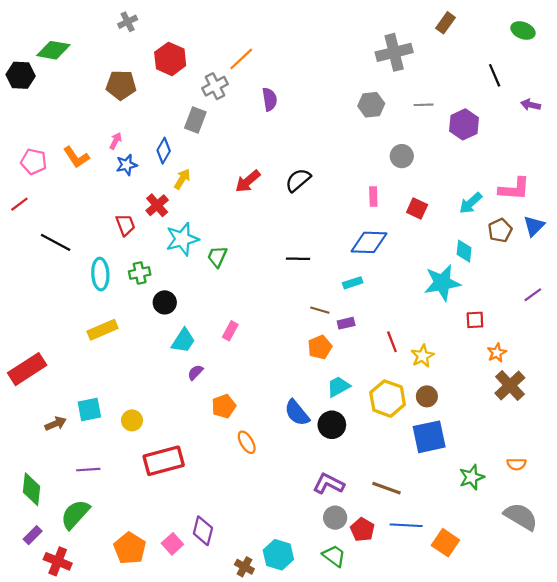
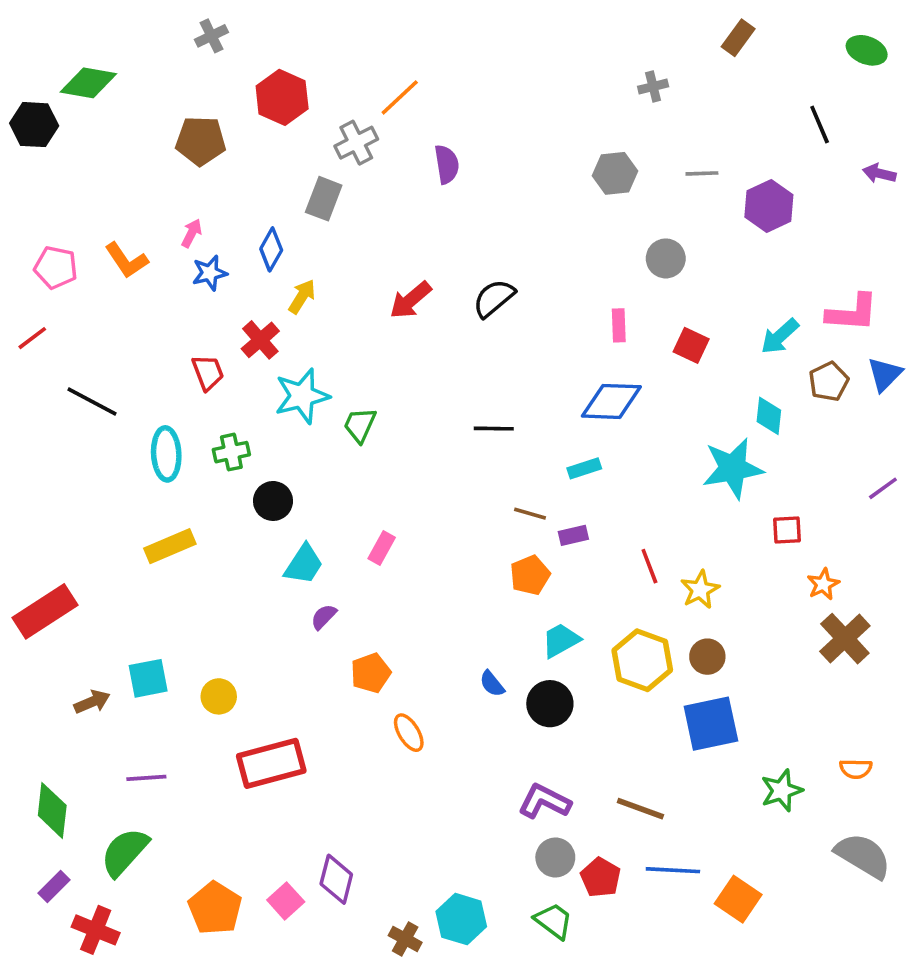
gray cross: (394, 52) -> (653, 87), size x0.5
blue semicircle: (297, 413) -> (492, 684), size x0.6

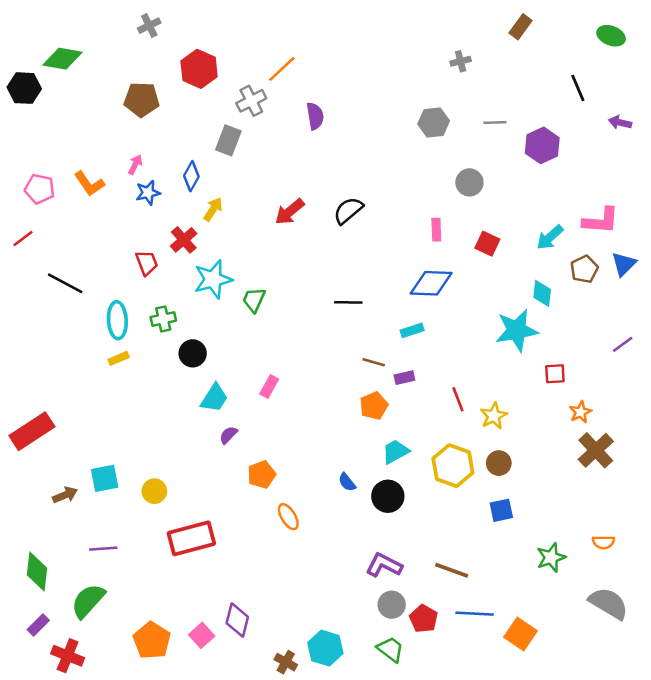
yellow rectangle: (170, 546) -> (119, 358), moved, size x0.6
blue square: (711, 724) -> (501, 510), size x0.6

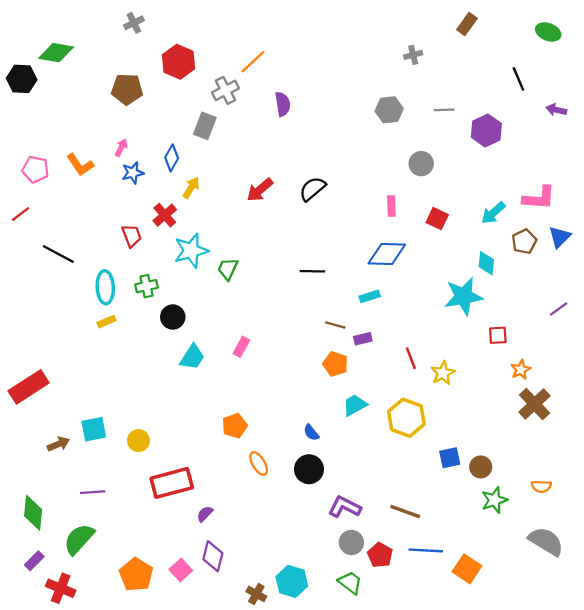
orange pentagon: (374, 406) -> (335, 364), turned -30
purple semicircle: (228, 435) -> (205, 514), moved
brown circle: (499, 463) -> (481, 467), moved
black circle: (388, 496) -> (309, 469), moved

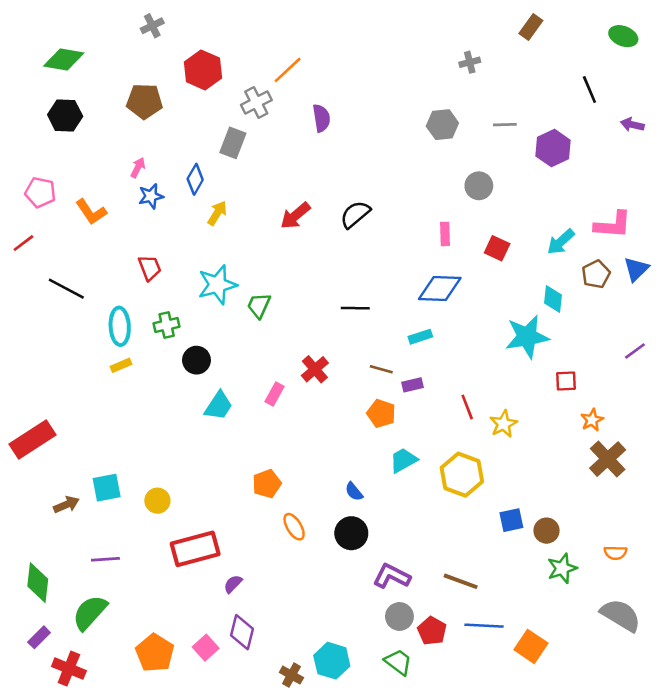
black hexagon: (22, 79) -> (65, 116), moved
orange L-shape: (80, 165) -> (91, 212), moved
red cross: (165, 215) -> (315, 369), moved

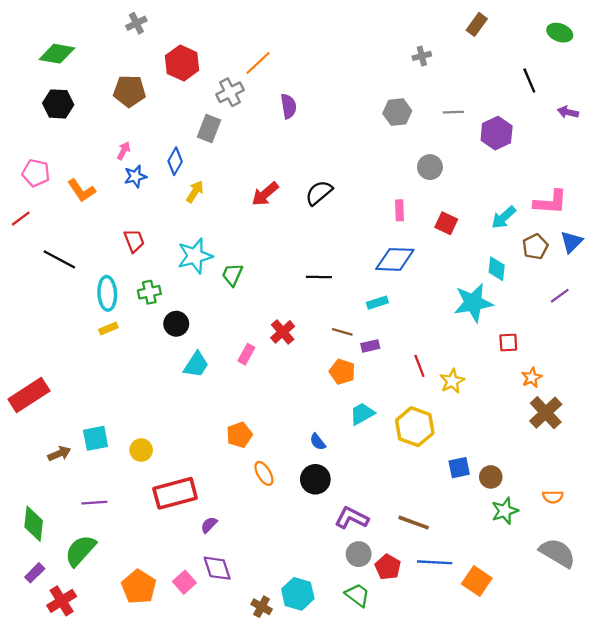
purple line: (635, 351) -> (560, 296), moved
purple diamond: (242, 632) -> (217, 568), turned -32
red cross: (69, 669) -> (62, 601), turned 36

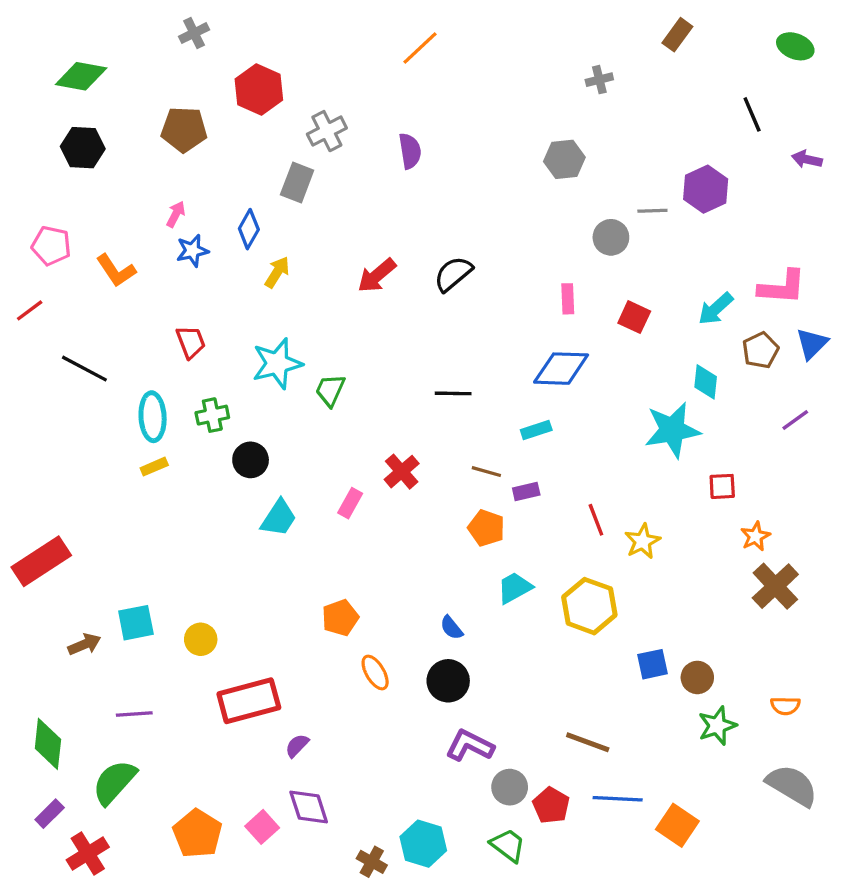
orange line: (258, 63) -> (420, 48), moved
gray line: (453, 112) -> (652, 211), moved
purple L-shape: (352, 518) -> (470, 746), moved

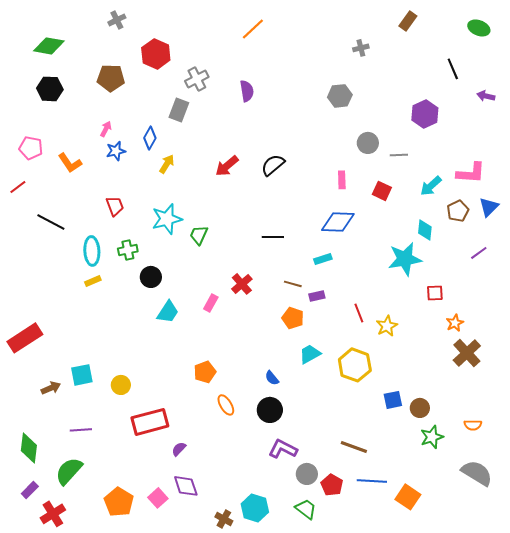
gray line: (652, 211) -> (399, 155), moved

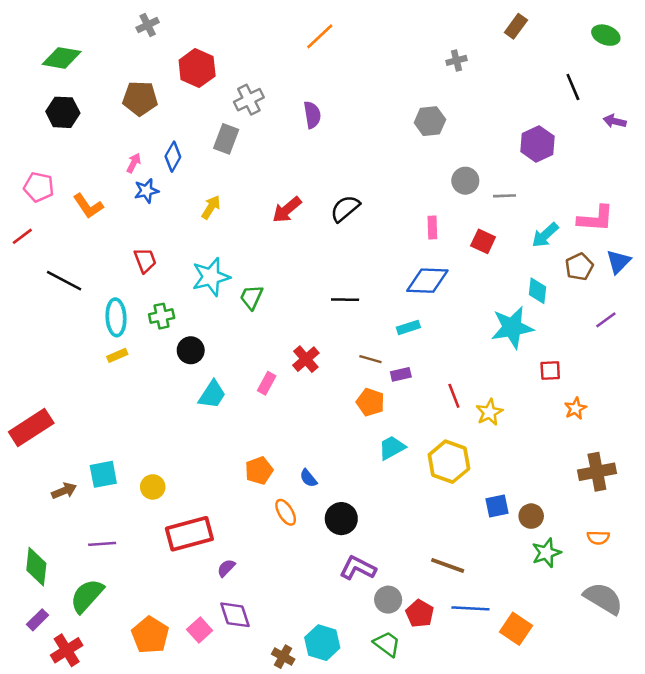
blue diamond: (150, 138) -> (173, 157), moved
brown cross: (467, 353) -> (597, 472), moved, turned 32
blue semicircle: (272, 378) -> (308, 478), moved

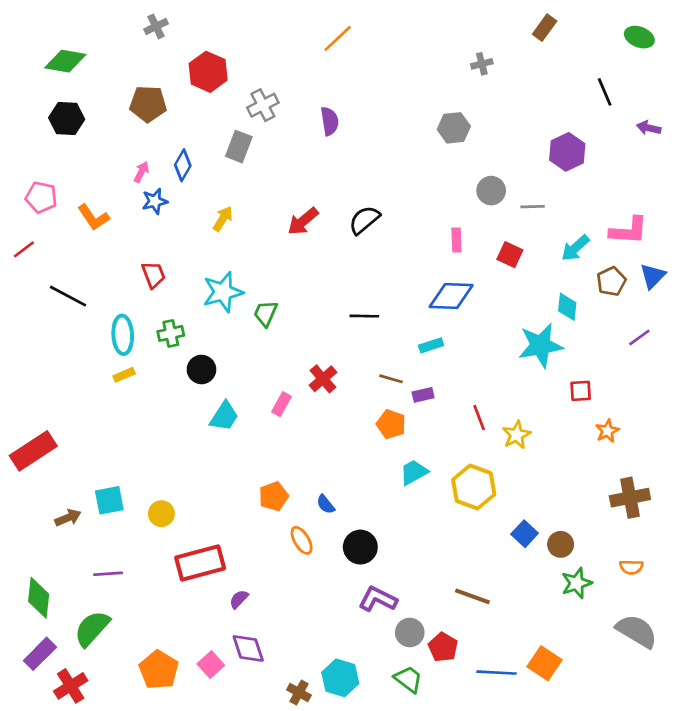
blue square: (497, 506) -> (525, 534), turned -35
blue line: (470, 608) -> (496, 673), moved
purple rectangle: (38, 620) -> (40, 654), size x1.4

